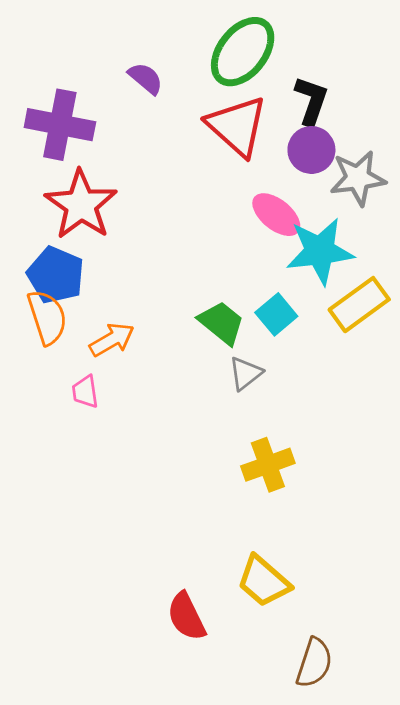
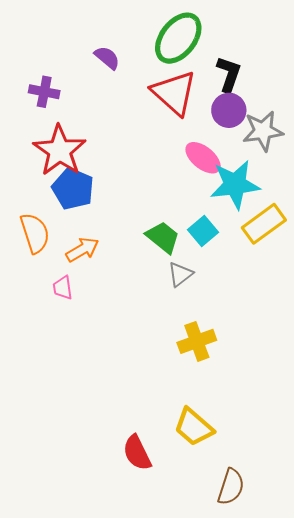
purple cross: (60, 125) -> (44, 92), size x0.6
blue pentagon: (56, 275) -> (73, 189), moved

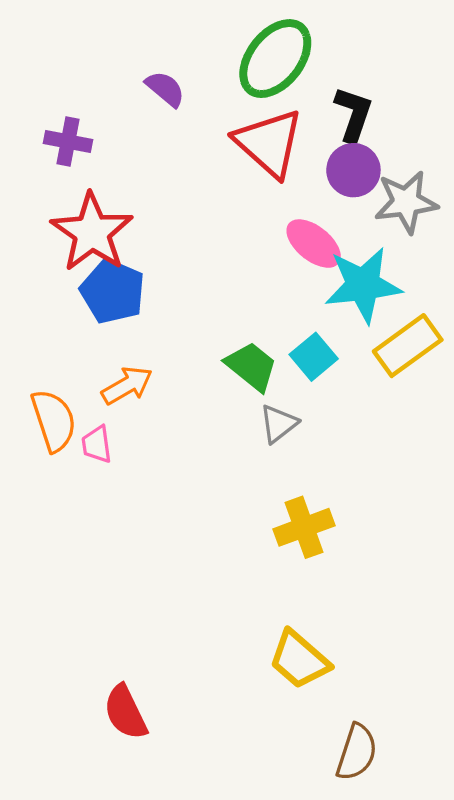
orange semicircle: (35, 233) -> (54, 421), moved
red semicircle: (137, 453) -> (125, 712), moved

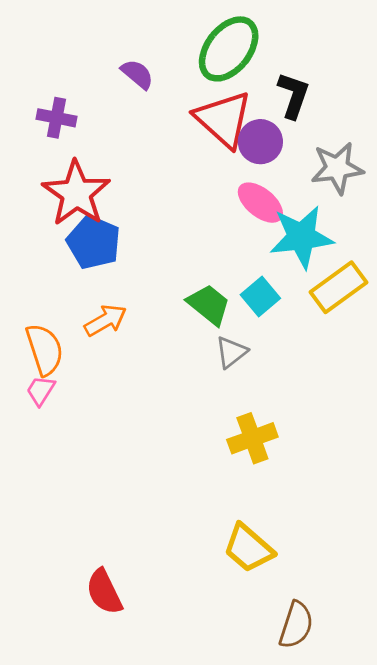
purple circle: (353, 170) -> (260, 142), moved
pink trapezoid: (97, 444) -> (41, 391), moved, turned 40

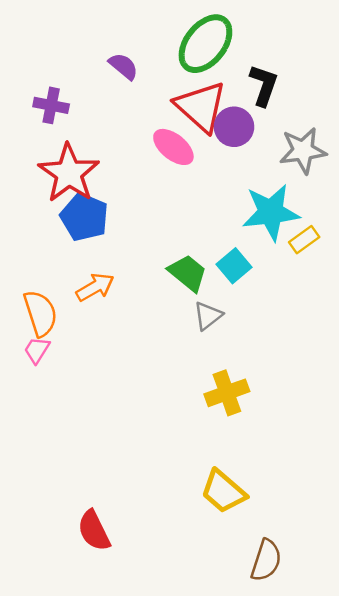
pink ellipse: (260, 203) -> (173, 147), moved
yellow rectangle: (339, 287) -> (304, 240), moved, size x0.6

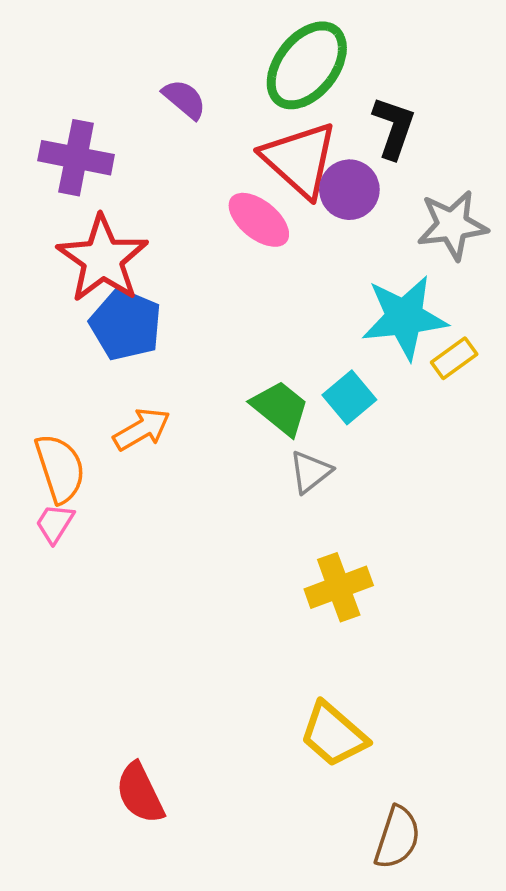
purple cross: (51, 105) -> (76, 158), size x1.4

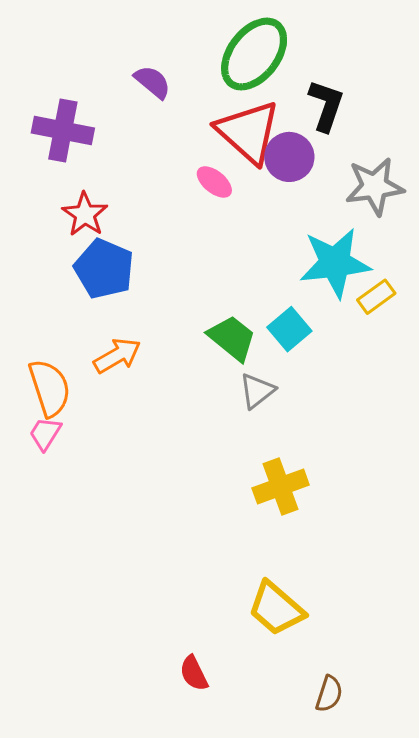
pink ellipse: (259, 220) -> (214, 182), size x0.7
red star: (103, 259) -> (85, 214), size x0.6
red semicircle: (140, 793) -> (194, 673), moved, size x0.7
brown semicircle: (397, 838) -> (329, 694), size x0.7

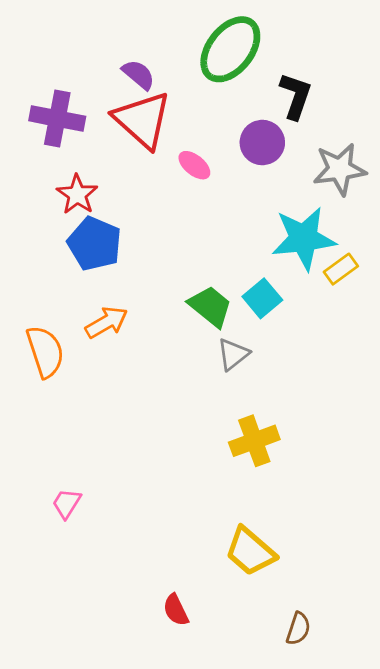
red triangle: (248, 132) -> (142, 120), moved
pink trapezoid: (45, 434) -> (67, 503), moved

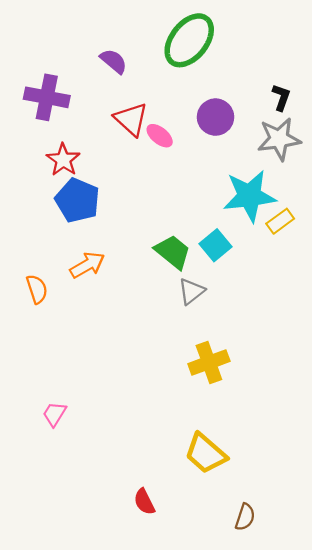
black L-shape: (296, 96) -> (281, 97), moved, size x0.7
red triangle: (142, 120) -> (131, 119), moved, size x0.7
orange semicircle: (45, 352) -> (37, 289), size x0.7

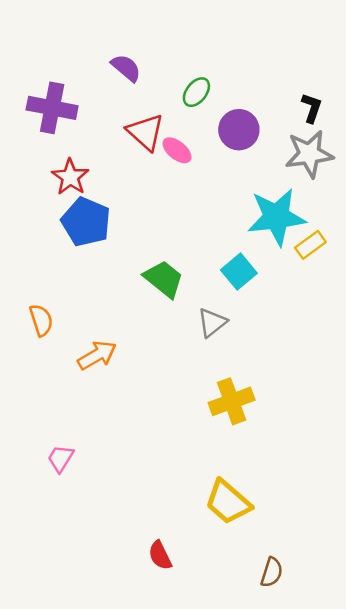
green ellipse: (189, 40) -> (196, 92), moved, size x0.5
green trapezoid: (173, 252) -> (164, 279), moved
orange arrow: (87, 265) -> (97, 355), moved

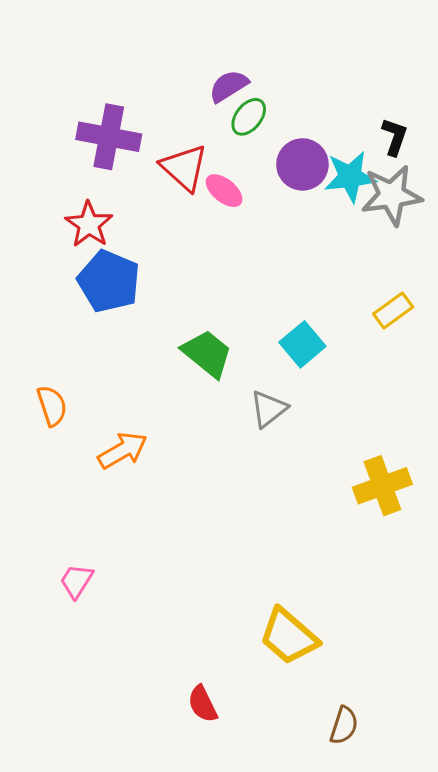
purple semicircle: (126, 68) -> (229, 86), moved, turned -72
purple cross: (52, 108) -> (109, 137), moved
cyan star: (276, 217) -> (350, 177), moved, size x0.7
yellow cross: (232, 401) -> (382, 486), moved

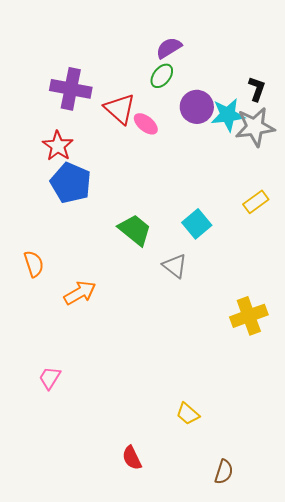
purple semicircle: (229, 86) -> (169, 48), moved
gray triangle: (269, 409) -> (175, 266), turned -44
yellow trapezoid: (289, 636) -> (188, 414), size x0.6

